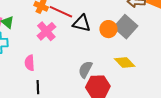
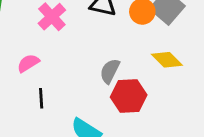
pink semicircle: (30, 63) -> (28, 63), turned 63

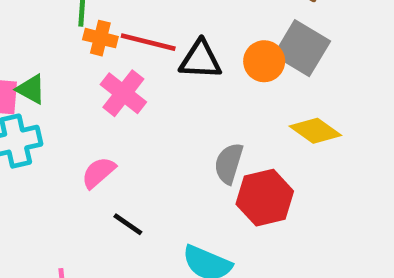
black line: (41, 98) -> (128, 224), turned -42

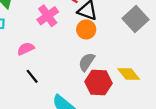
orange circle: (264, 61) -> (86, 29), moved
yellow diamond: (315, 131) -> (129, 74), moved

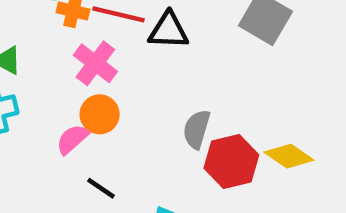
orange circle: (86, 29) -> (100, 114), moved
yellow diamond: (129, 74) -> (289, 156), moved

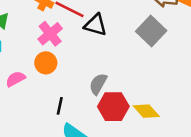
pink semicircle: (72, 139) -> (15, 79), moved
black line: (101, 188) -> (60, 106), moved, turned 54

